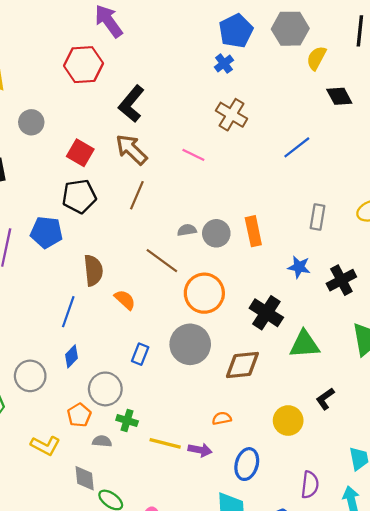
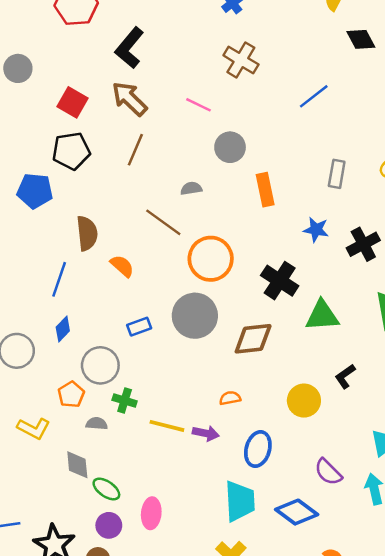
gray circle: (216, 233) -> (230, 147), moved
blue rectangle: (140, 354) -> (139, 327), turned 48
purple semicircle: (310, 485) -> (328, 472), turned 128

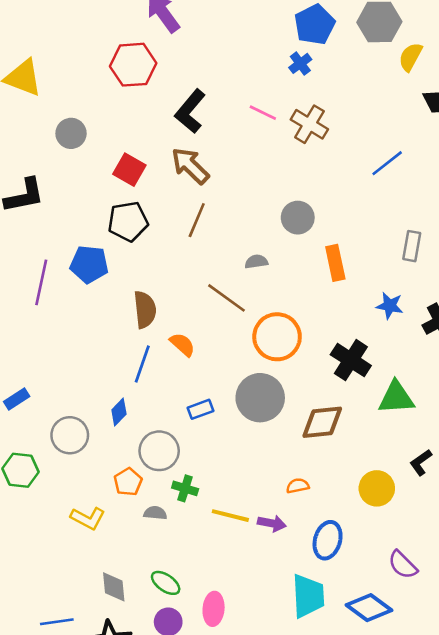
pink line: (198, 105) -> (263, 113), moved
blue line: (59, 279) -> (142, 364), moved
gray diamond: (77, 465) -> (114, 587), moved

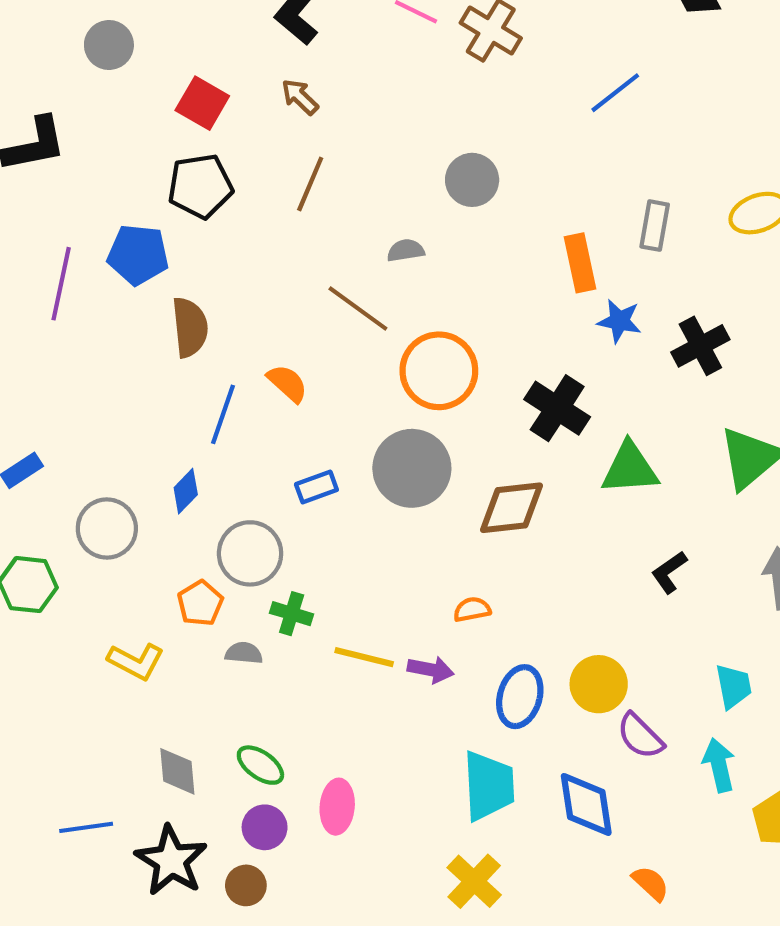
brown arrow: (190, 166) -> (300, 97), size x0.6
orange rectangle: (335, 263) -> (580, 263), moved
brown semicircle: (145, 310) -> (190, 327), moved
yellow circle: (377, 488) -> (599, 684), moved
blue diamond: (369, 608) -> (586, 804), turned 45

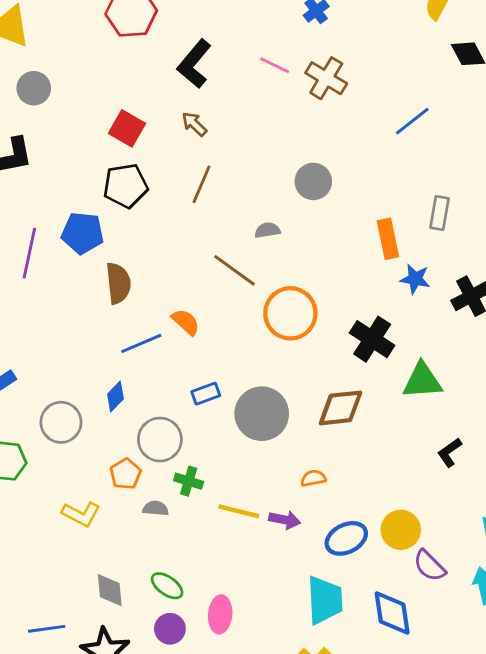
gray circle: (109, 45) -> (34, 88), moved
blue line: (223, 414) -> (141, 343), turned 48
gray circle: (412, 468) -> (262, 414), moved
blue ellipse: (520, 697) -> (346, 538), turned 48

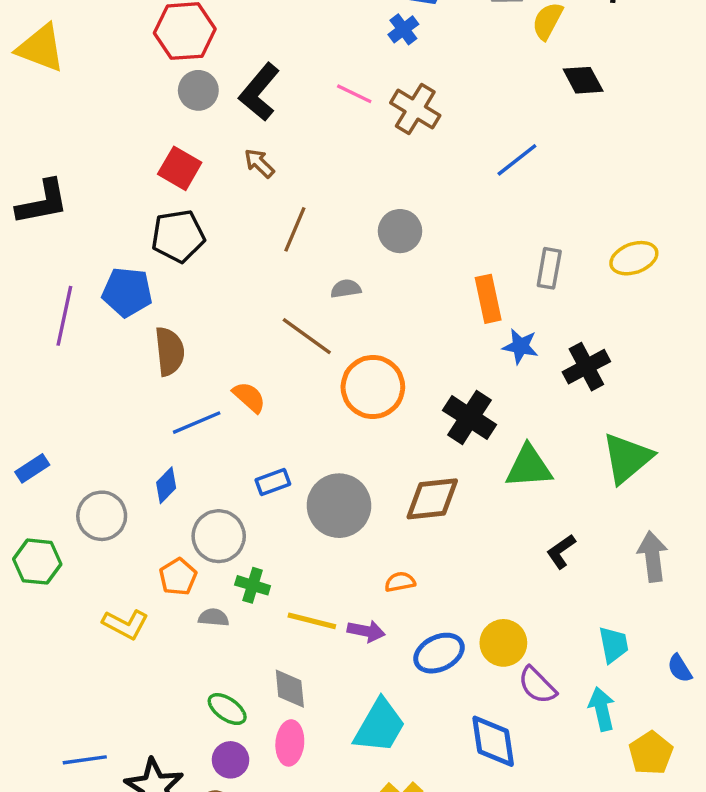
gray circle: (34, 88) -> (198, 90), moved
brown line: (201, 184) -> (295, 229), moved
gray diamond: (110, 590) -> (290, 689), moved
cyan trapezoid: (325, 600) -> (380, 726), moved, turned 33

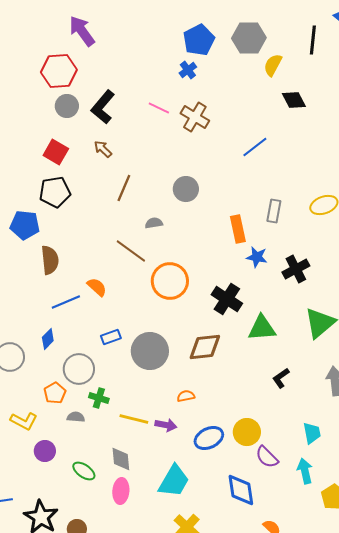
purple circle: (231, 760) -> (45, 451), moved

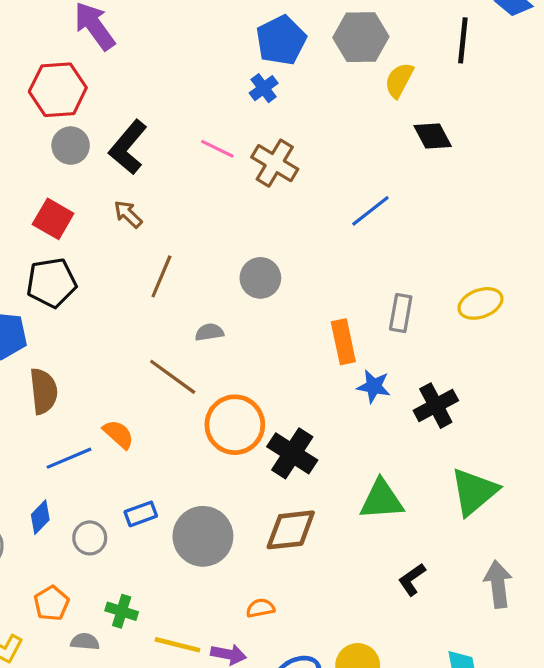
black cross: (227, 299) -> (292, 453), moved
gray circle: (79, 369) -> (90, 538), moved, size x0.7

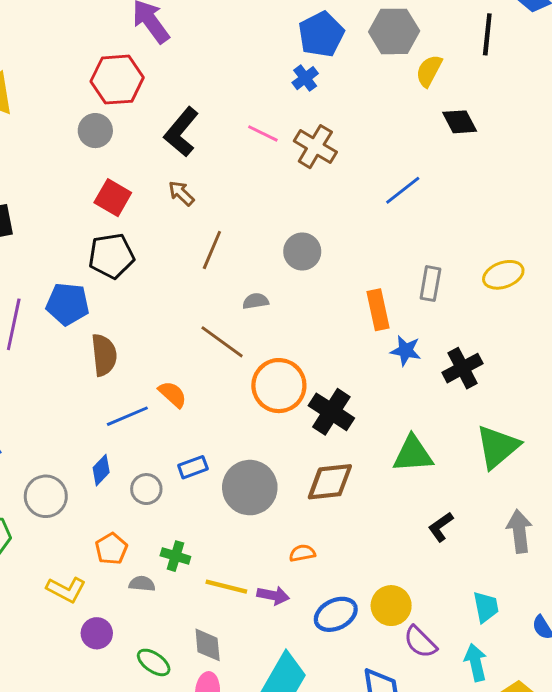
gray circle: (71, 146) -> (95, 131), moved

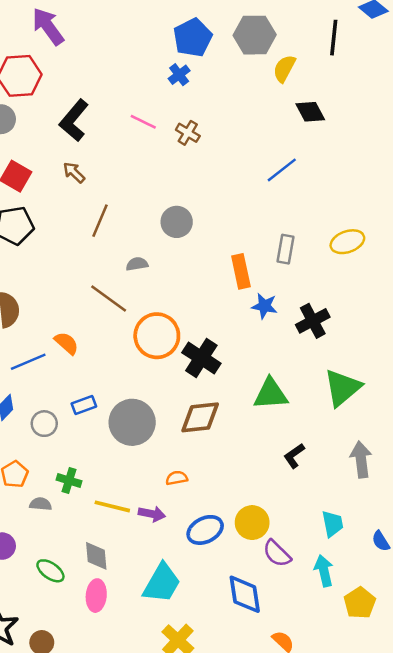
brown cross: (315, 147) -> (188, 133), size x0.7
blue line: (403, 190) -> (282, 170), moved

